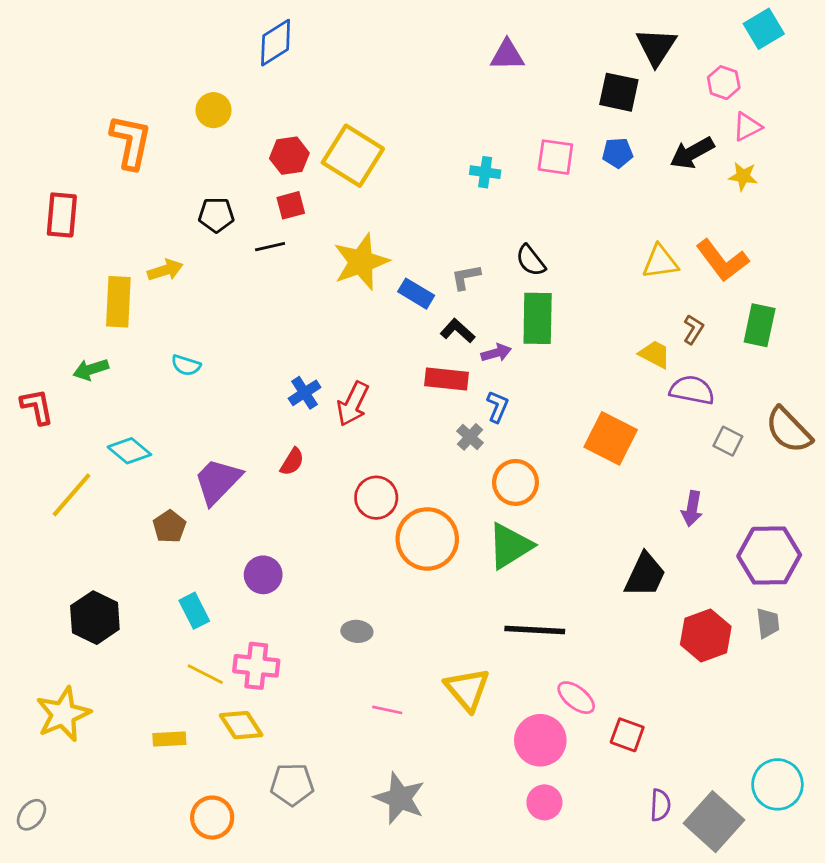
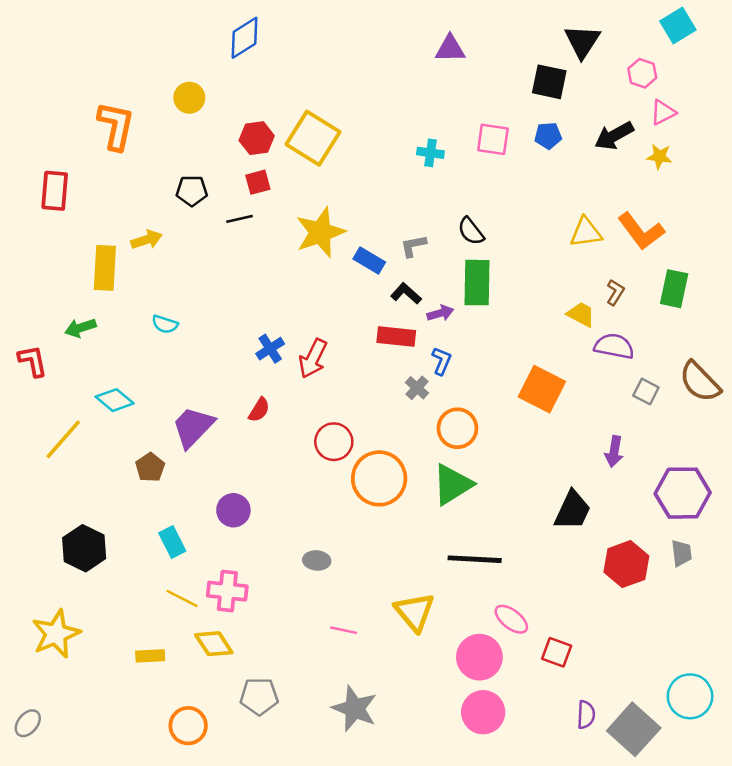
pink circle: (544, 802) -> (483, 712), size x1.4

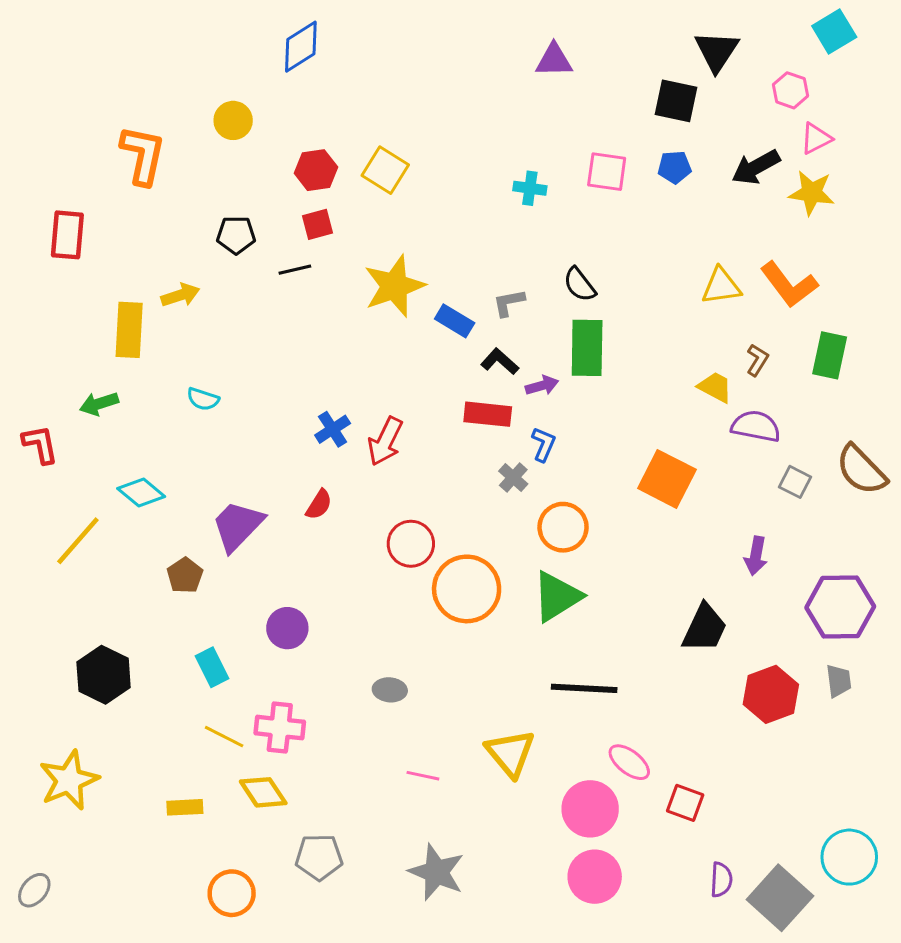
yellow square: (313, 138) -> (385, 170), size x0.7
yellow star: (659, 156) -> (812, 193), size x1.4

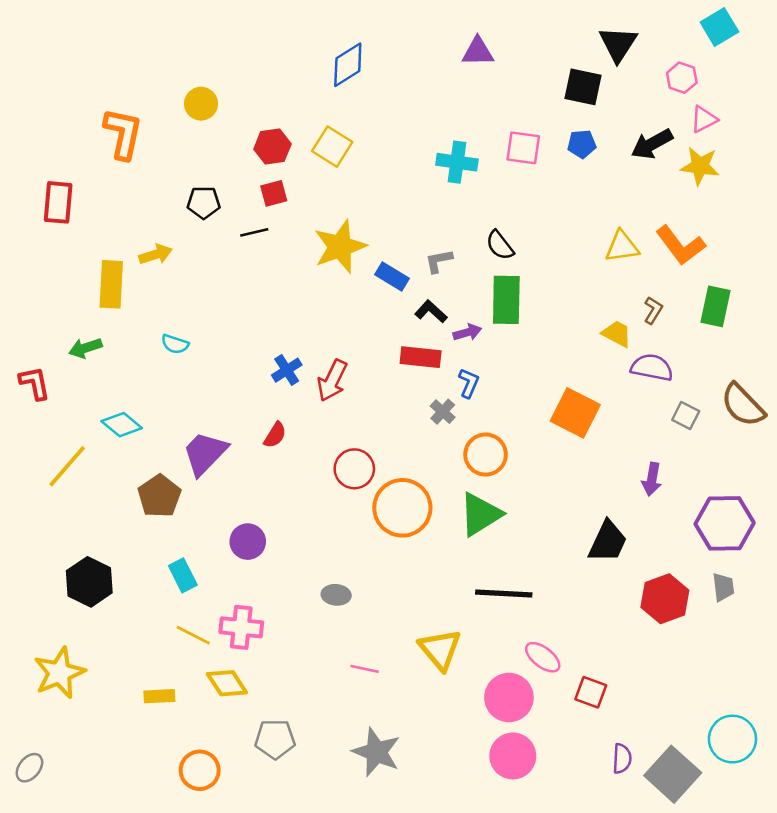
blue diamond: (301, 47) -> (348, 65), moved
cyan cross: (530, 188) -> (457, 162), size x1.4
brown pentagon: (185, 575) -> (159, 496), size x1.4

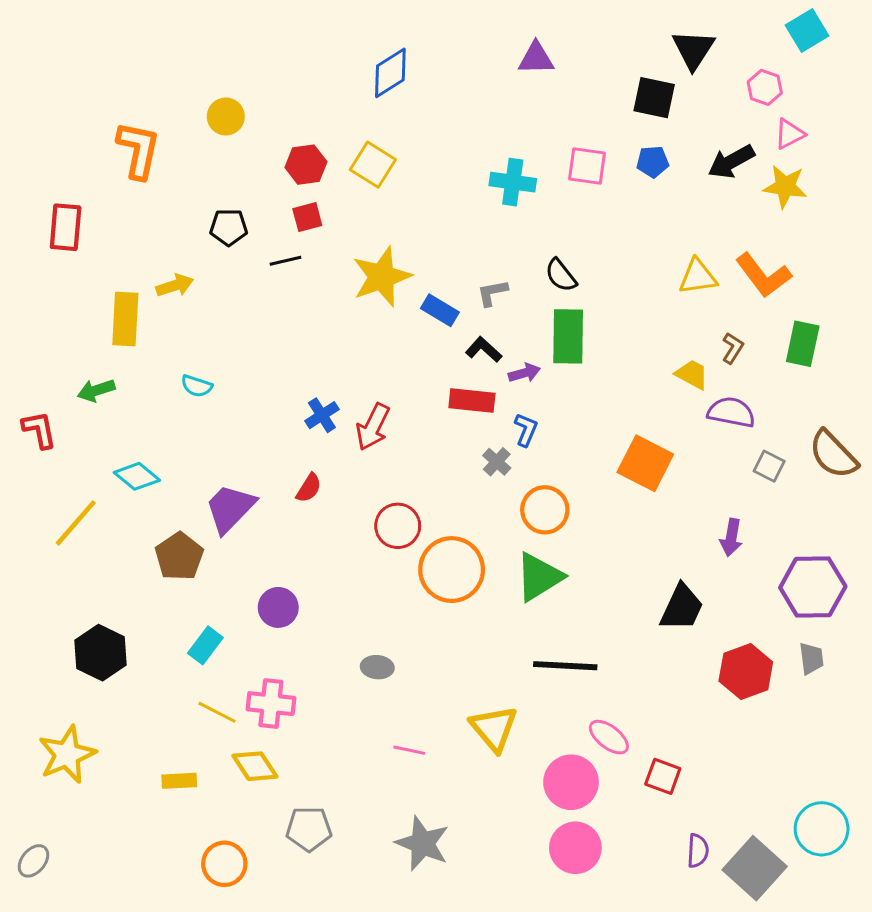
cyan rectangle: (183, 575) -> (205, 645), turned 64

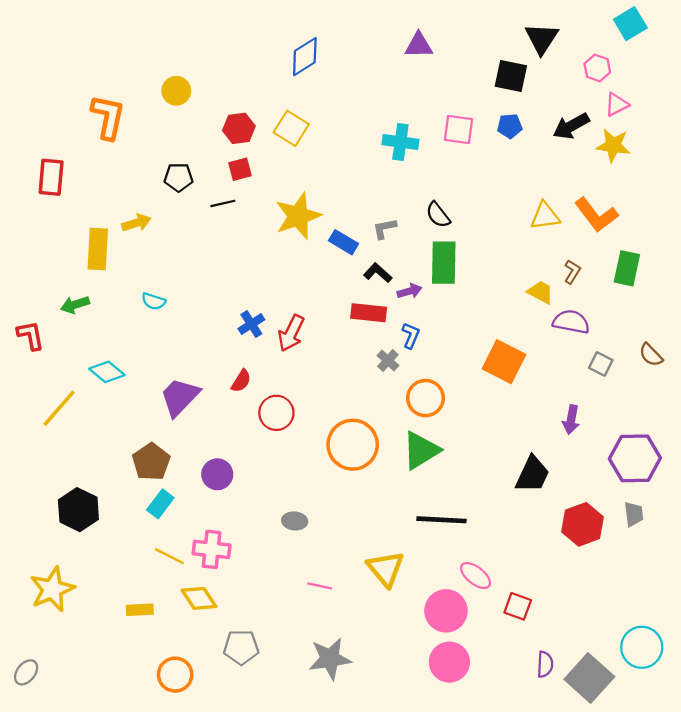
brown semicircle: (833, 454) -> (651, 355), size x0.6
red circle: (398, 526) -> (276, 413), moved
brown pentagon: (179, 556) -> (151, 462), moved
gray star: (422, 843) -> (330, 659), turned -30

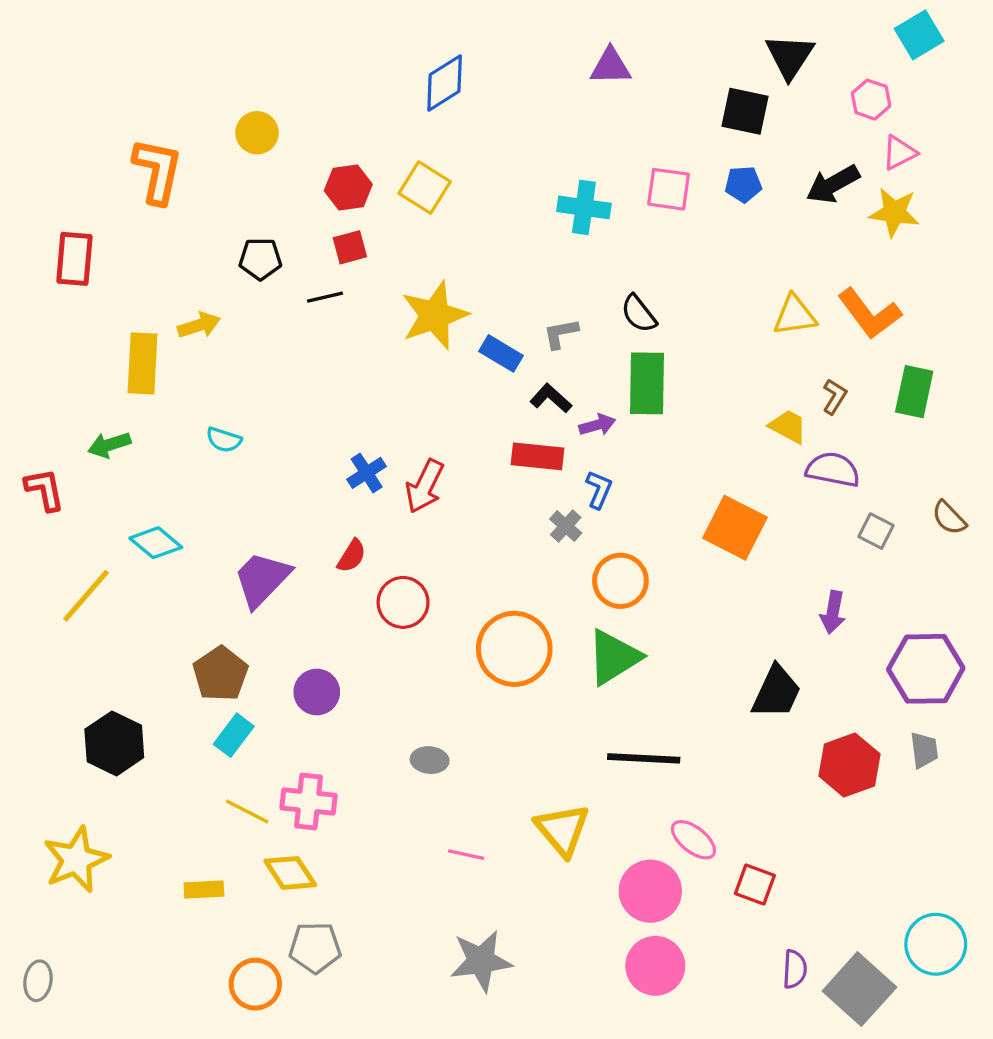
gray pentagon: (241, 647) -> (315, 948), moved
gray ellipse: (26, 672) -> (38, 981), turned -30

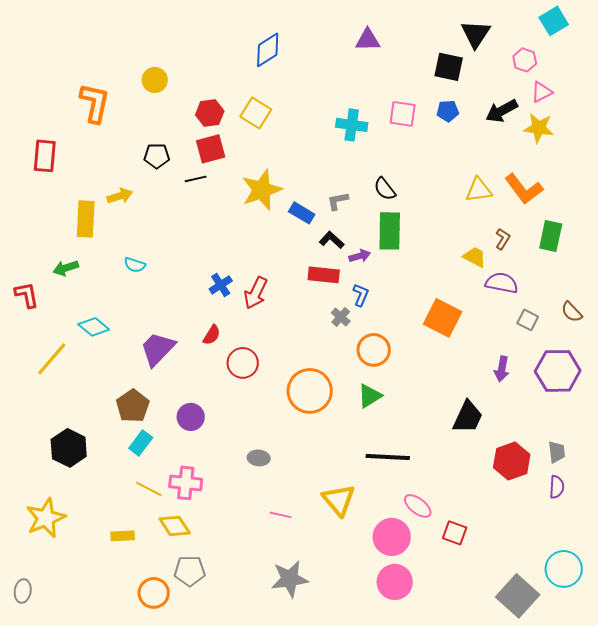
red square: (350, 247) -> (211, 149), size x1.4
green triangle: (614, 657) -> (370, 396), size x0.7
purple hexagon: (926, 669) -> (558, 371), moved
purple semicircle: (795, 969) -> (557, 487), moved

